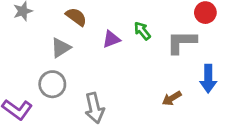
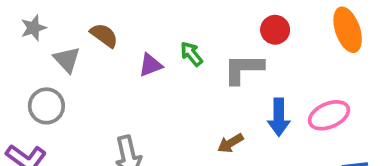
gray triangle: (61, 48) -> (67, 59), moved, turned -40
gray circle: (52, 84) -> (46, 106), moved

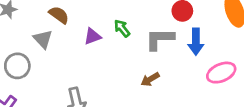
gray triangle: (67, 59) -> (43, 39), moved
blue arrow: (279, 117) -> (196, 42), moved
brown arrow: (230, 143) -> (150, 79), moved

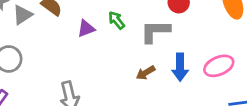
gray triangle: (43, 39) -> (22, 15), moved, turned 40
blue arrow: (196, 42) -> (180, 67), moved

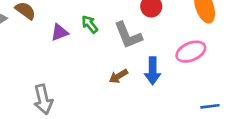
gray L-shape: (155, 31) -> (128, 35), turned -112
pink ellipse: (219, 66) -> (191, 52), moved

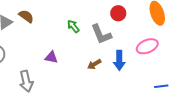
purple triangle: (60, 32) -> (51, 57), moved, turned 32
gray arrow: (43, 99) -> (26, 81), moved

